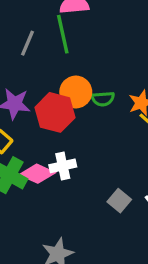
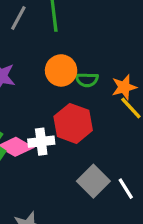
red hexagon: (55, 112) -> (73, 123), moved
gray square: (119, 201) -> (93, 181), size x1.4

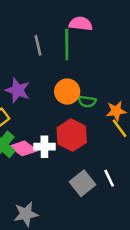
gray line: (18, 18) -> (38, 45), turned -48
white line: (126, 189) -> (109, 178), moved

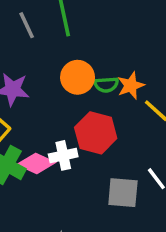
orange star: (116, 111) -> (131, 86), moved
gray square: (83, 183) -> (123, 193), turned -35

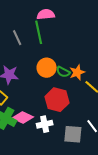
green semicircle: (106, 85) -> (63, 72), turned 32
white cross: (63, 155) -> (45, 124), moved

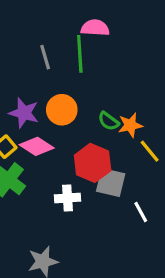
orange circle: (47, 68) -> (62, 110), moved
pink diamond: (23, 118) -> (37, 146), moved
gray square: (73, 134) -> (111, 183), moved

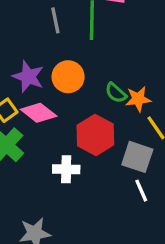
gray square: (111, 183) -> (137, 157), moved

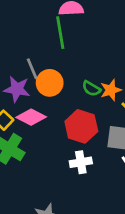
gray line: (55, 20) -> (32, 69), moved
white cross: (66, 169) -> (81, 162), moved

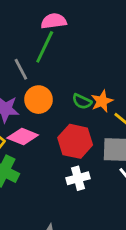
green line: (60, 33) -> (45, 47), turned 40
gray line: (32, 69) -> (21, 69), moved

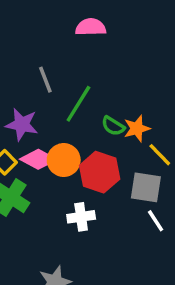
green line: (45, 47) -> (78, 104), moved
orange circle: (39, 100) -> (64, 160), moved
white cross: (78, 178) -> (81, 217), moved

